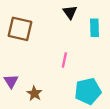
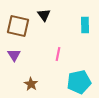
black triangle: (70, 12) -> (44, 15), moved
purple triangle: (11, 81) -> (14, 55), moved

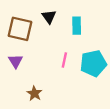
cyan rectangle: (85, 25) -> (77, 26), moved
cyan pentagon: (79, 82) -> (93, 63), moved

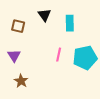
brown square: (20, 29) -> (18, 26), size x0.6
brown star: (34, 93) -> (21, 81), moved

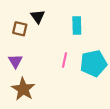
black triangle: (44, 15) -> (38, 17), moved
brown star: (21, 81) -> (23, 89), size x1.5

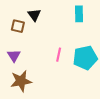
cyan rectangle: (77, 25) -> (79, 14), moved
brown star: (23, 89) -> (21, 81), turned 30

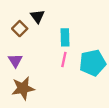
cyan rectangle: (79, 14) -> (65, 37), moved
brown square: (18, 26) -> (20, 29), turned 32

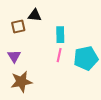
black triangle: (37, 16) -> (35, 15), turned -48
brown square: (20, 29) -> (18, 26), turned 32

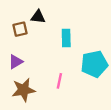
pink line: (59, 55) -> (59, 81), moved
purple triangle: (14, 56) -> (16, 62), turned 32

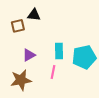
cyan rectangle: (66, 38) -> (59, 51), moved
purple triangle: (16, 62) -> (29, 55), moved

